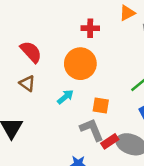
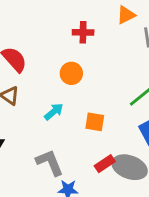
orange circle: (80, 64) -> (71, 73), size x0.6
gray L-shape: (92, 130) -> (50, 163), moved

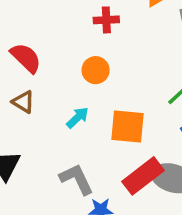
orange square: (95, 122) -> (128, 127), size x1.5
red rectangle: (105, 164) -> (143, 176), size x1.6

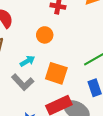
gray L-shape: (77, 179) -> (23, 82), moved, turned 150

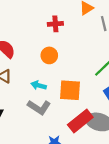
cyan arrow: (27, 61) -> (39, 85), turned -120

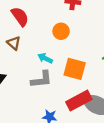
gray L-shape: (39, 107) -> (41, 80), turned -50

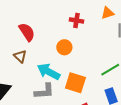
cyan arrow: (45, 58) -> (49, 72), size x1.6

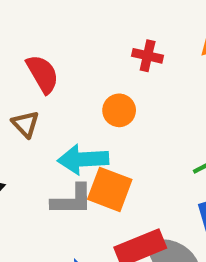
cyan arrow: (49, 72) -> (83, 159), turned -35
orange square: (75, 83) -> (110, 189), moved

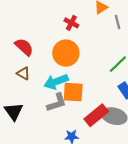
red cross: (148, 56) -> (71, 23), turned 32
orange circle: (119, 110) -> (66, 53), size x1.6

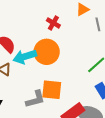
cyan arrow: (56, 82) -> (25, 57), moved

